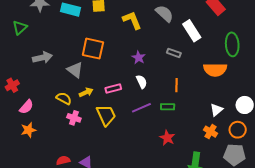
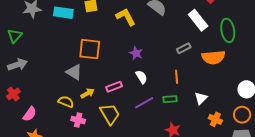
white rectangle: (192, 31) -> (198, 20), moved
gray rectangle: (174, 53) -> (184, 48), moved, turned -40
gray arrow: (42, 57) -> (17, 65), moved
white triangle: (216, 110) -> (201, 98), moved

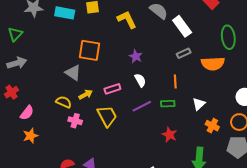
white rectangle: (198, 20) -> (182, 26), moved

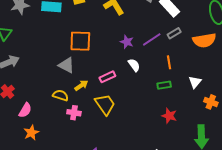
purple line: (142, 106) -> (152, 39), moved

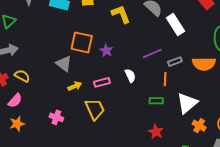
gray rectangle: (174, 33) -> (175, 62), moved
purple star: (127, 42) -> (106, 51), moved
white triangle: (195, 82) -> (187, 103), size x1.6
yellow semicircle: (60, 95) -> (22, 76), moved
pink cross: (74, 113) -> (56, 117), moved

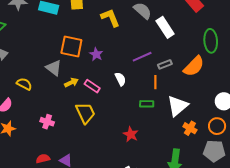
orange semicircle: (204, 64) -> (194, 66), turned -45
yellow semicircle: (22, 76) -> (24, 84), moved
pink rectangle: (102, 82) -> (92, 86), turned 49
yellow arrow: (75, 86) -> (71, 82), moved
red star: (156, 132) -> (131, 134), moved

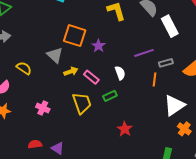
green rectangle: (147, 104) -> (110, 96), moved, turned -32

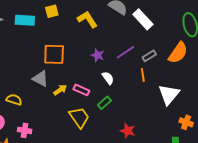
purple star: (98, 46) -> (98, 55), moved
pink cross: (43, 108) -> (25, 130), moved
orange cross: (184, 129) -> (186, 122), moved

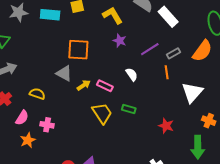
purple star: (98, 55) -> (120, 41), moved
green rectangle: (104, 103) -> (129, 109), moved, turned 56
red star: (128, 131) -> (166, 126), moved

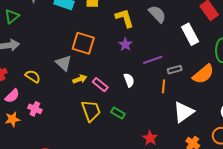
white rectangle: (168, 17) -> (190, 34), moved

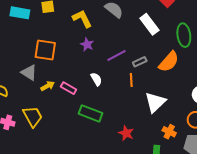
yellow trapezoid: (91, 111) -> (33, 116), moved
green rectangle: (118, 113) -> (90, 113), size x1.6

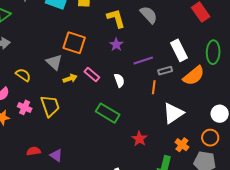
white rectangle: (149, 24) -> (179, 50), moved
pink rectangle: (69, 88) -> (92, 74), moved

